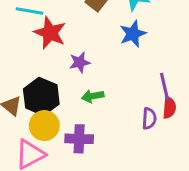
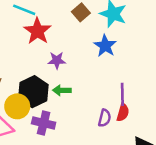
blue star: (133, 34) -> (105, 46), turned -30
black hexagon: (41, 96) -> (33, 92), moved

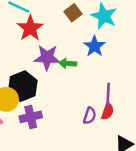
purple star: (57, 60) -> (47, 57), size x1.5
green arrow: (62, 90) -> (68, 63), moved
purple cross: (44, 123) -> (31, 117), turned -30

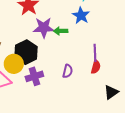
purple semicircle: (90, 116) -> (68, 71), moved

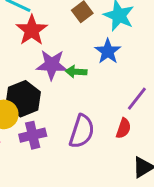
purple line: (95, 53) -> (137, 99), moved, turned 36
purple semicircle: (68, 71) -> (82, 131), size x1.6

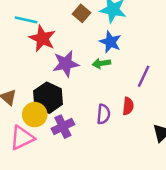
green arrow: (76, 72) -> (101, 63), moved
red semicircle: (123, 128) -> (128, 106), moved
purple semicircle: (82, 131) -> (104, 114), size x0.7

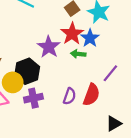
red star: (42, 38) -> (72, 34), moved
purple star: (66, 64) -> (49, 47), turned 30
red semicircle: (128, 106) -> (91, 95), size x1.5

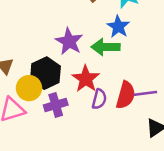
red star: (72, 34) -> (86, 79), moved
green arrow: (78, 54) -> (106, 47), size x1.5
purple line: (110, 73) -> (145, 93), moved, turned 48

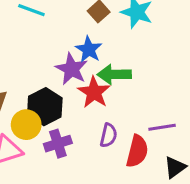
blue star: (118, 27) -> (89, 49), moved
red star: (86, 79) -> (94, 92), moved
red semicircle: (126, 95) -> (137, 151), moved

